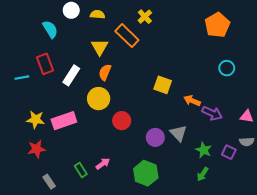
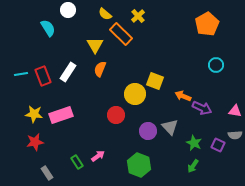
yellow semicircle: (98, 14) -> (105, 14), moved, turned -144
red rectangle: (45, 64) -> (43, 76), moved
yellow circle: (99, 99) -> (135, 94), moved

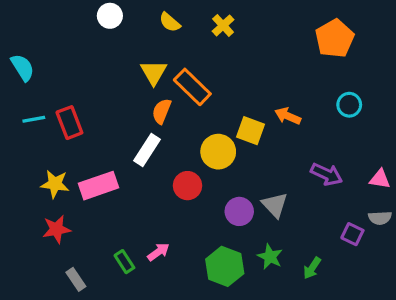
cyan semicircle: (48, 28) -> (23, 68), moved
orange rectangle: (121, 34) -> (192, 87), moved
white rectangle: (68, 72) -> (147, 150), moved
orange arrow: (183, 96) -> (288, 116), moved
green star: (194, 143) -> (270, 257), moved

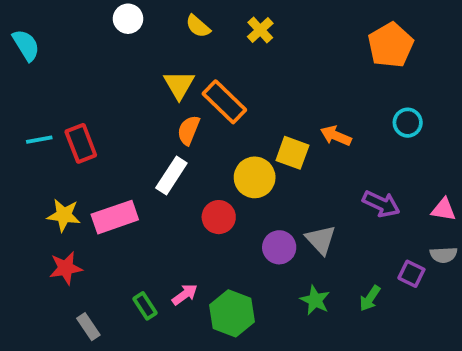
cyan semicircle: (23, 68) -> (26, 45), moved
green hexagon: (225, 266) -> (232, 313), moved
green arrow: (312, 268) -> (370, 298), moved

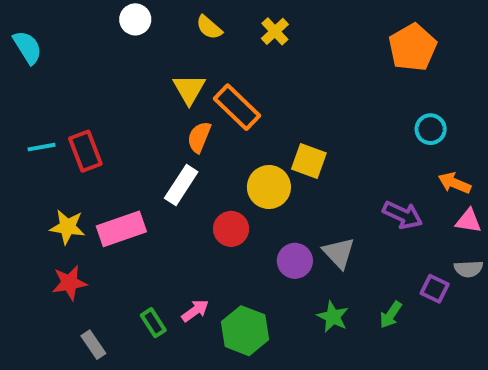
orange arrow: (336, 136) -> (455, 183), moved

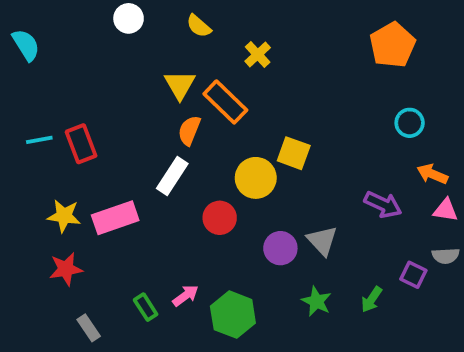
yellow cross: (275, 31) -> (258, 54), moved

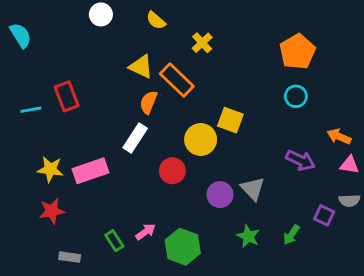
orange pentagon: (392, 45) -> (297, 52), moved
yellow triangle: (180, 85) -> (141, 67), turned -35
cyan circle: (410, 123) -> (296, 96), moved
red rectangle: (81, 144) -> (67, 96), moved
gray rectangle: (89, 328) -> (70, 257), turned -48

